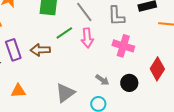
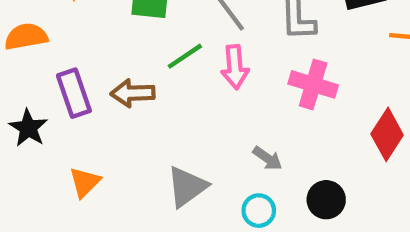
black circle: (129, 83) -> (326, 200), moved
orange triangle: (18, 91) -> (85, 182), turned -42

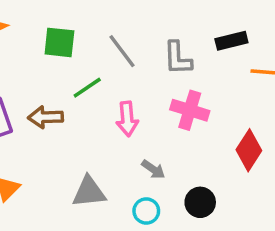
pink arrow: (235, 67) -> (127, 119), moved
gray triangle: (187, 187) -> (89, 192), turned 30

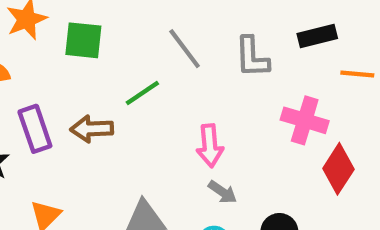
green square: (59, 42) -> (83, 40), moved
pink cross: (190, 110) -> (305, 120), moved
pink arrow: (127, 119) -> (210, 146), moved

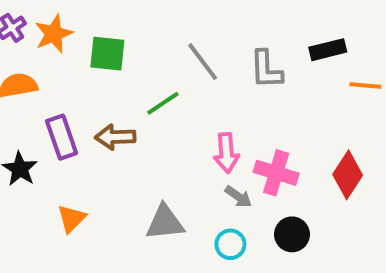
pink cross: (305, 120) -> (276, 173), moved

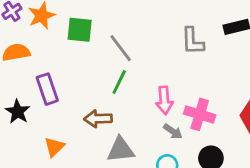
gray line: (203, 62) -> (121, 48), moved
green line: (163, 103) -> (119, 82), moved, turned -30
brown arrow: (115, 137) -> (98, 119), moved

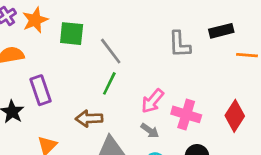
pink arrow: (164, 100) -> (152, 101), turned 45
gray arrow: (173, 131) -> (150, 131), moved

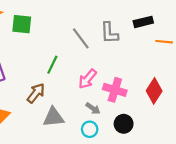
gray line: (111, 51) -> (81, 38), moved
brown arrow: (89, 119) -> (36, 93), turned 130
gray arrow: (150, 131) -> (93, 108), moved

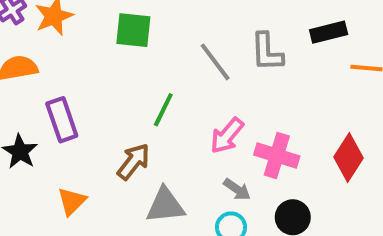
green square: (22, 24) -> (133, 30), moved

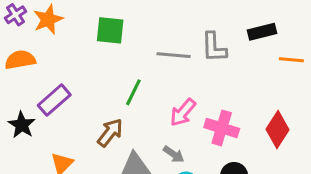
gray line: (215, 62) -> (174, 55), turned -48
purple rectangle: (62, 120) -> (54, 100), turned 68
gray arrow: (237, 189) -> (174, 154), moved

